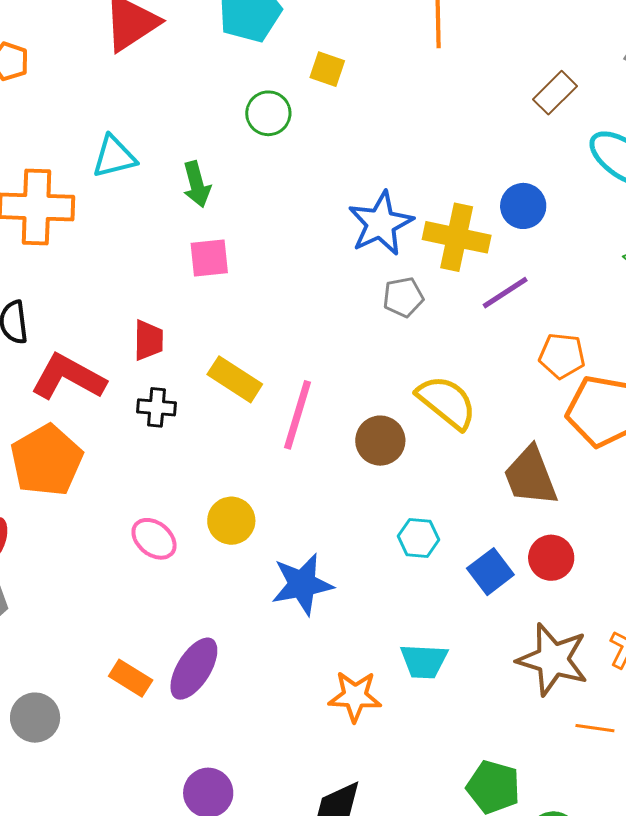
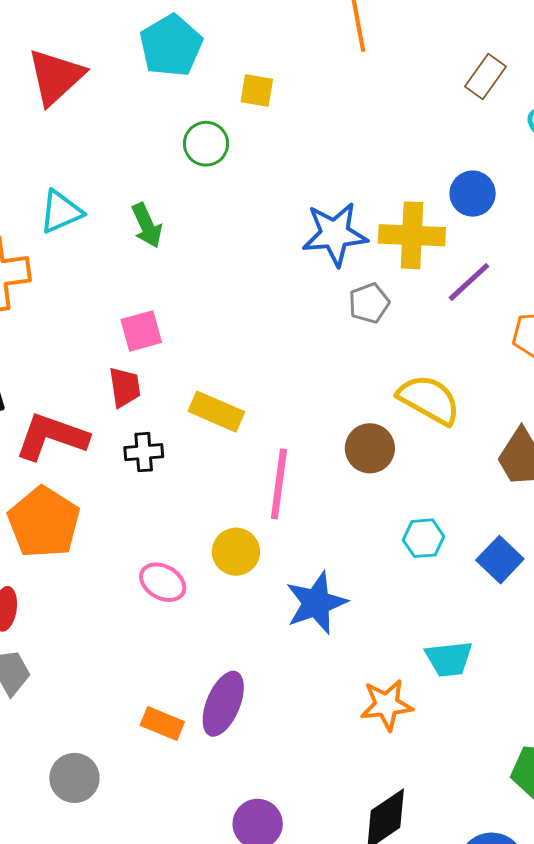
blue star: (381, 223) -> (335, 234), turned 30
pink square: (209, 258) -> (141, 331), moved
pink line: (298, 415) -> (279, 484), moved

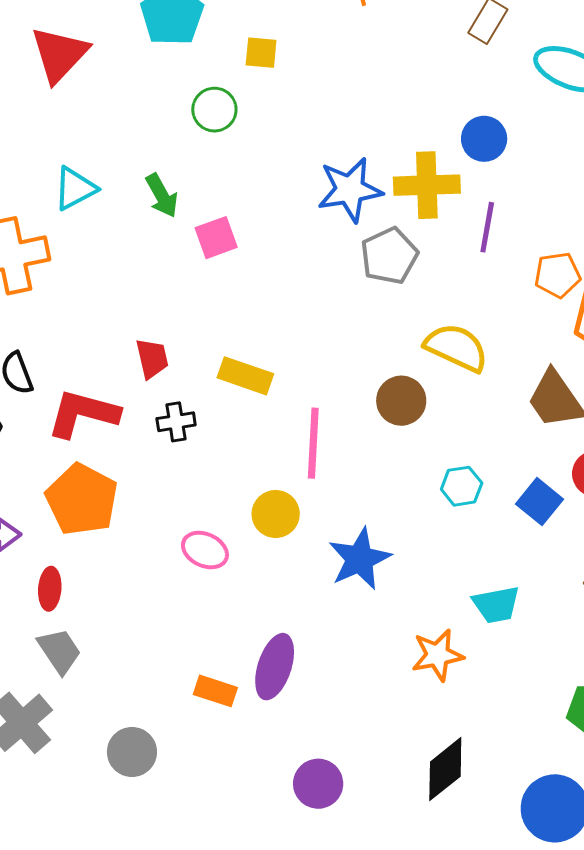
purple line: (469, 282) -> (487, 227), turned -33
gray pentagon: (369, 303) -> (389, 256), size x1.4
pink square: (141, 331) -> (216, 238), moved

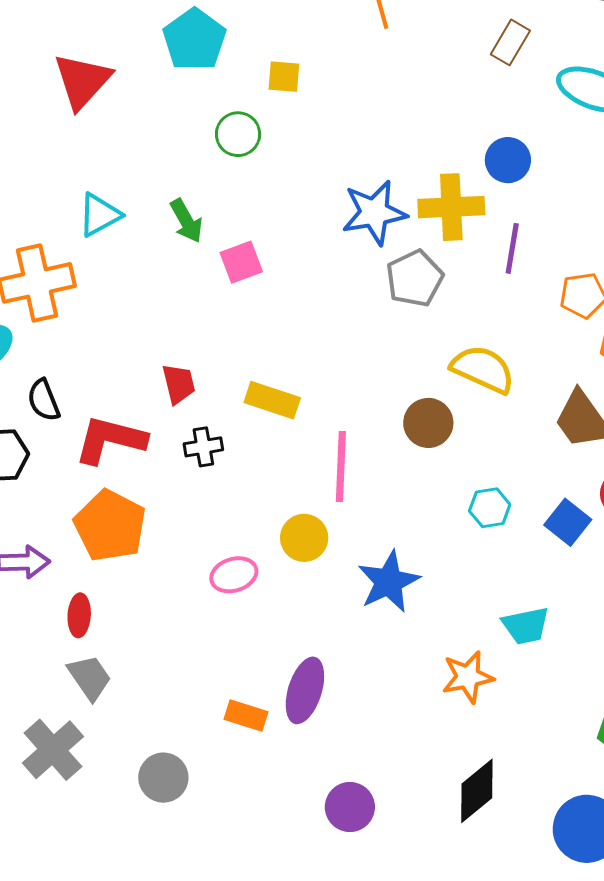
pink ellipse: (205, 550) -> (234, 575), turned -42

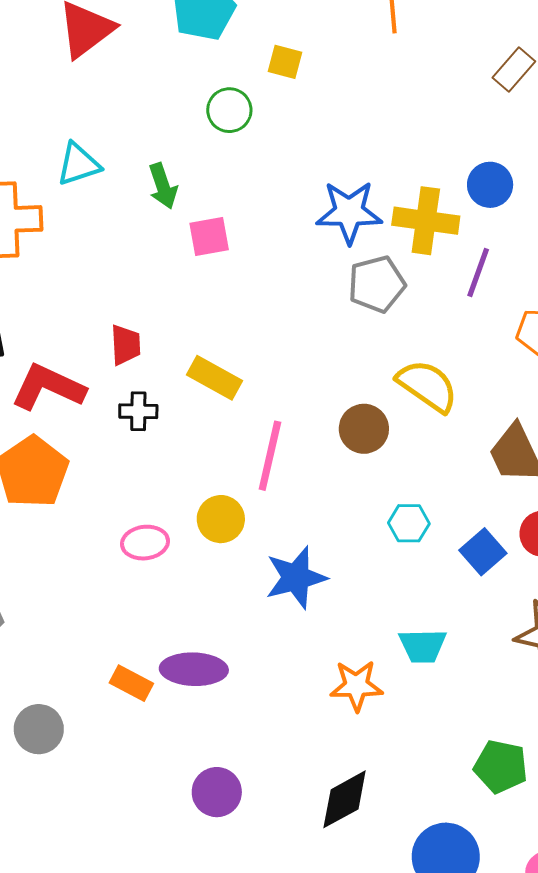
purple ellipse: (305, 690) -> (194, 669), turned 64

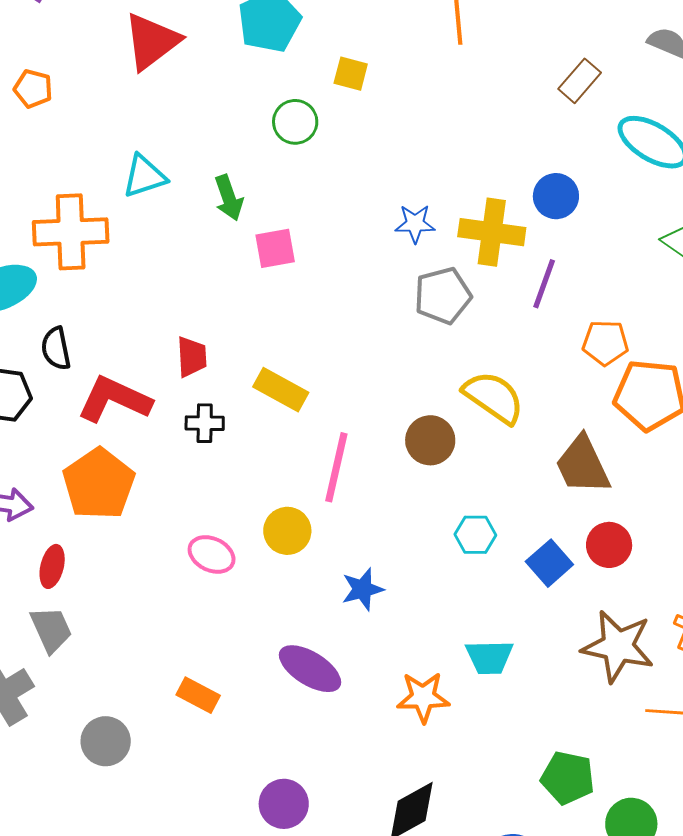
blue star: (349, 212) -> (415, 224), size x0.6
pink ellipse: (145, 543) -> (212, 554), turned 33
blue star: (296, 578) -> (363, 589), size x0.7
purple ellipse: (194, 669) -> (310, 669), moved, turned 30

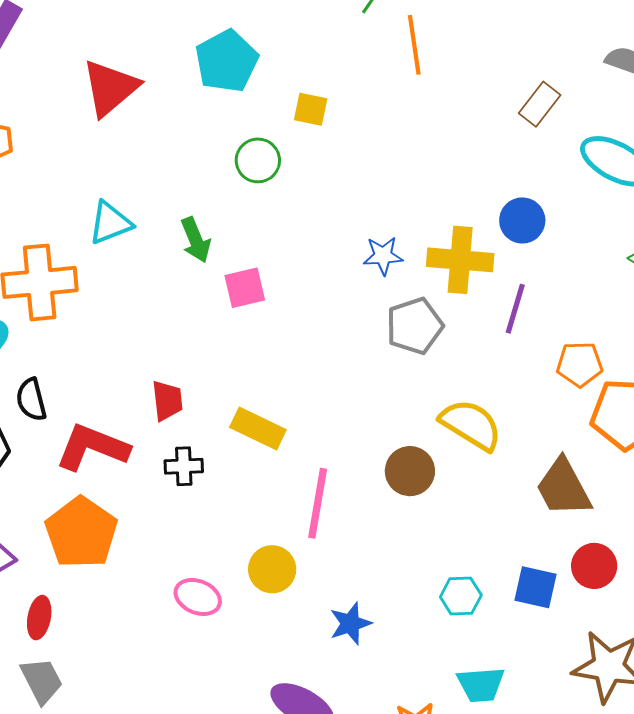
cyan hexagon: (475, 535) -> (461, 596), moved
blue square: (549, 563) -> (536, 587), turned -33

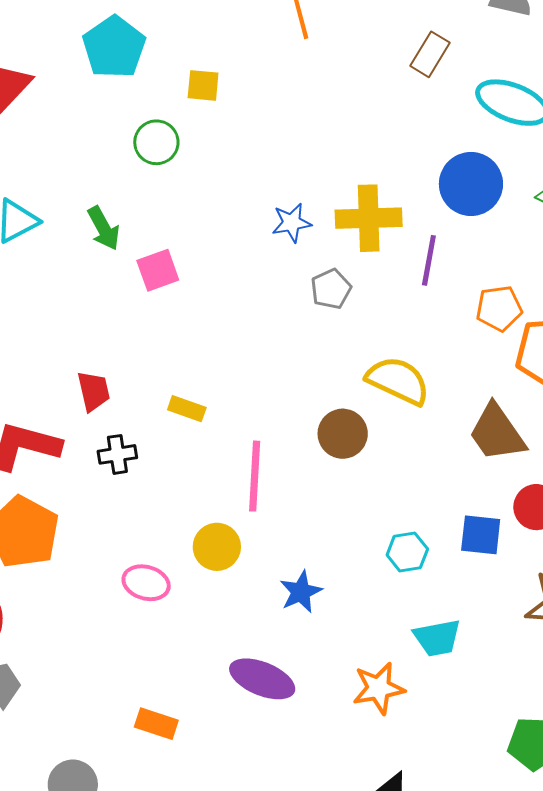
blue circle: (522, 220) -> (471, 184), moved, size x1.4
gray pentagon: (415, 326) -> (331, 289), size x0.7
yellow rectangle: (258, 429) -> (187, 409), size x0.7

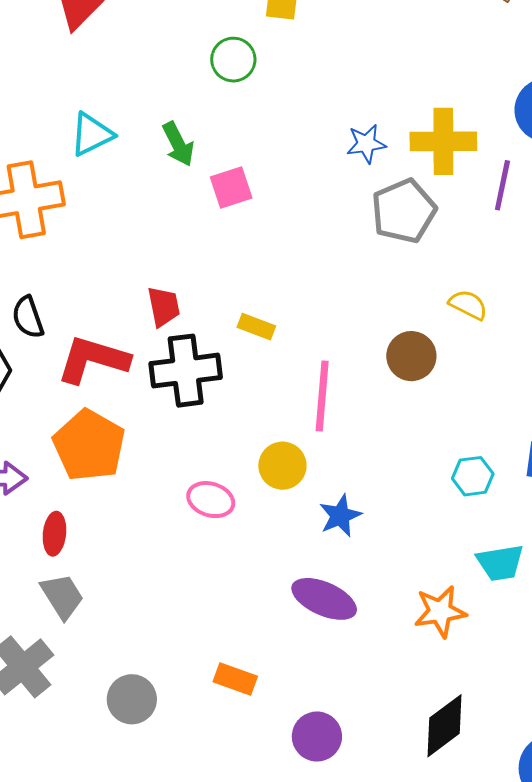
gray pentagon: (331, 289) -> (404, 211), size x1.6
yellow semicircle: (398, 381) -> (468, 305), size x0.6
black cross: (117, 454) -> (186, 371), size x1.8
blue star: (301, 592) -> (340, 516), moved
orange rectangle: (156, 724) -> (235, 679), moved

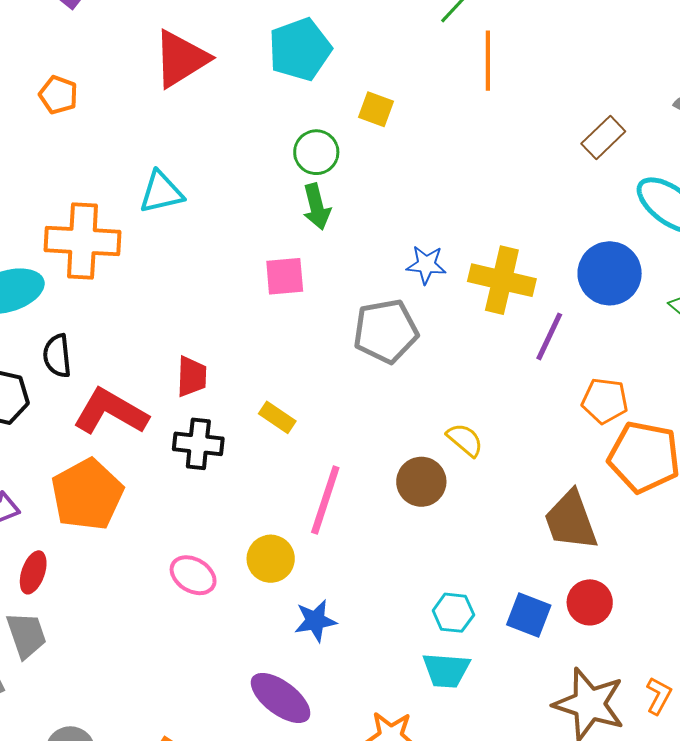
green arrow: (178, 144) -> (317, 207), moved
gray pentagon: (404, 211) -> (386, 331), moved
yellow semicircle: (468, 305) -> (465, 440), moved
black cross: (186, 371) -> (198, 444), size x0.7
cyan trapezoid: (500, 563) -> (446, 670), moved

